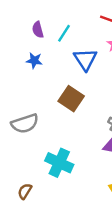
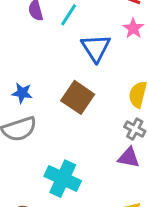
blue star: (34, 61) -> (22, 93), moved

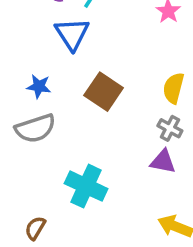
blue triangle: (96, 48) -> (72, 34), moved

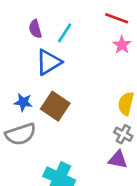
blue triangle: (72, 34) -> (49, 62), turned 32
brown square: (104, 92) -> (55, 106), moved

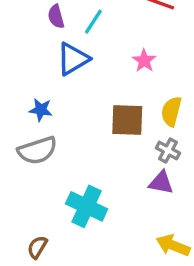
pink star: (122, 45) -> (144, 61), moved
brown square: (55, 106) -> (127, 120), moved, turned -32

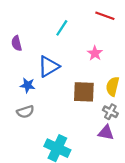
purple semicircle: (56, 16) -> (17, 43), moved
blue triangle: (73, 59) -> (49, 67), moved
gray semicircle: (37, 150) -> (25, 112), size x0.7

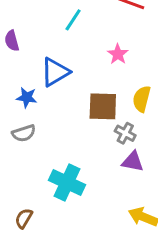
gray cross: (110, 112) -> (125, 133), moved

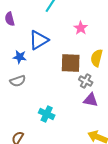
cyan cross: (67, 182) -> (47, 114), size x0.7

